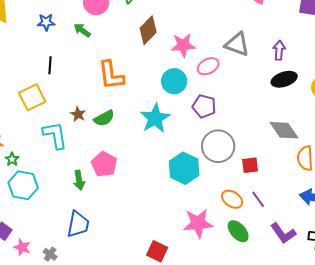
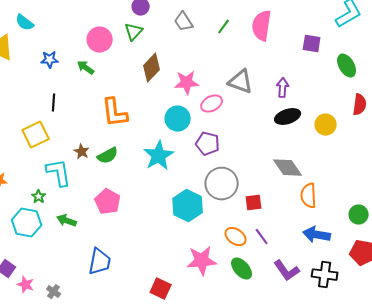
green star: (12, 159) -> (39, 197), moved
green arrow: (79, 180) -> (67, 221), moved, turned 120
blue trapezoid: (78, 224) -> (100, 262), moved

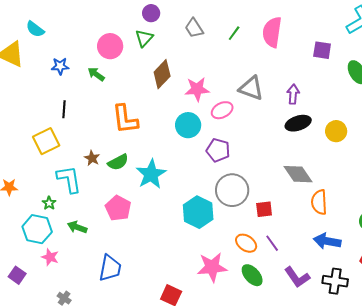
cyan star: (159, 156) -> (151, 174), moved
pink star: (26, 285) -> (50, 257), moved

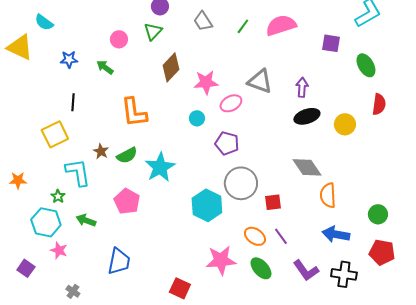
pink semicircle: (272, 32) -> (281, 25), turned 64
pink circle: (110, 46) -> (119, 39), size x0.7
cyan circle: (188, 125) -> (197, 118), size x0.6

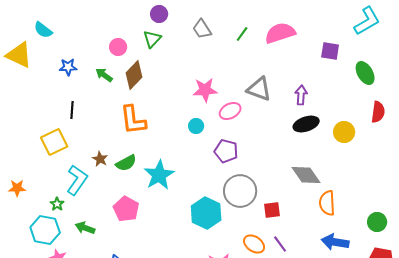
brown diamond: (171, 67) -> (134, 75), moved
cyan L-shape: (78, 172) -> (77, 180), turned 44

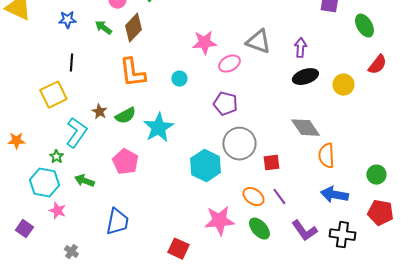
red semicircle: (378, 112) -> (377, 65), turned 30
cyan circle: (196, 126) -> (179, 79), moved

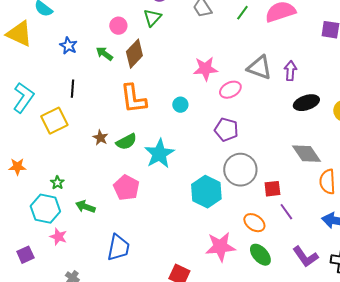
blue star: (67, 20) -> (68, 46), turned 30
purple arrow: (300, 48) -> (290, 71), moved
cyan L-shape: (76, 133) -> (23, 98), moved
purple line: (279, 197) -> (286, 212), moved
purple square: (24, 229) -> (25, 255), turned 30

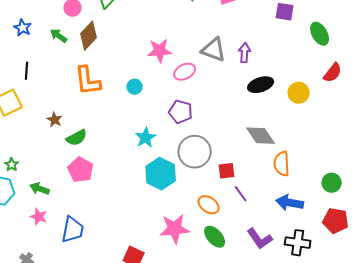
green semicircle: (126, 142) -> (77, 138), moved
cyan star: (159, 154) -> (146, 138), moved, size x0.7
pink star: (58, 237) -> (39, 217), moved

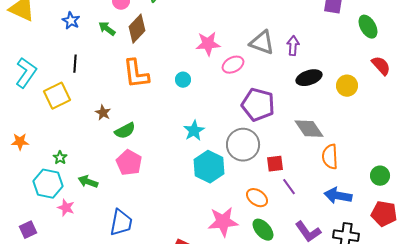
red semicircle: (333, 73) -> (381, 66), turned -80
purple pentagon: (181, 112) -> (258, 105), moved, size x1.4
pink star: (39, 217) -> (66, 208), moved

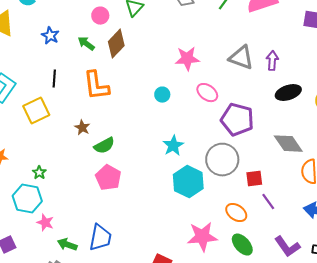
pink ellipse: (233, 65) -> (207, 93), moved, turned 65
orange L-shape: (136, 74) -> (96, 86), moved
green arrow: (88, 182) -> (67, 245), moved

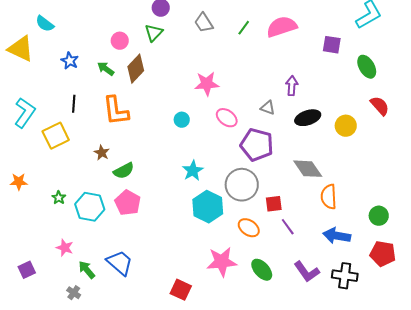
gray triangle: (241, 58) -> (268, 108), moved, size x0.6
cyan hexagon: (27, 199) -> (90, 207), moved
orange ellipse: (236, 213) -> (249, 228), moved
blue trapezoid: (100, 238) -> (120, 263), turned -60
green arrow: (67, 245) -> (87, 270), turned 30

